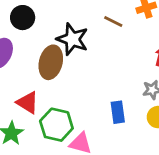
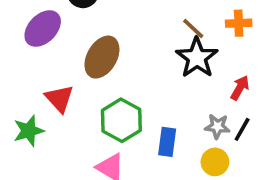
black star: (72, 39) -> (197, 58), moved
green hexagon: (56, 125) -> (121, 120), moved

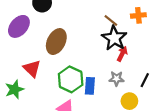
red arrow: (240, 88) -> (122, 54), moved
gray star: (217, 126) -> (116, 79), moved
blue rectangle: (167, 142) -> (90, 86), moved

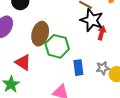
green hexagon: (71, 79) -> (57, 46), moved
gray star: (116, 79) -> (103, 68), moved

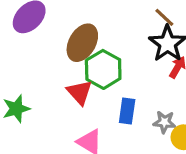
red triangle: (23, 62) -> (79, 92), moved

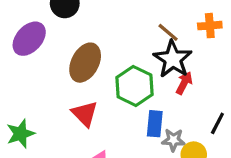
green hexagon: (103, 69) -> (134, 86), moved
blue rectangle: (127, 111) -> (155, 124), moved

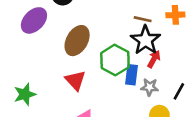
brown line: (168, 32) -> (143, 19), turned -30
blue rectangle: (155, 124) -> (131, 75), moved
gray star: (173, 140) -> (150, 87), moved

